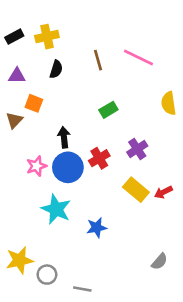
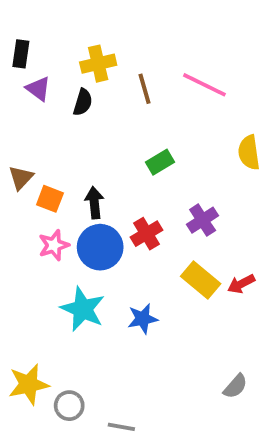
black rectangle: (14, 37) -> (21, 54), turned -54
yellow cross: (47, 37) -> (98, 64), moved
purple triangle: (17, 76) -> (38, 89), moved, turned 36
orange square: (34, 103) -> (50, 199), moved
blue star: (97, 228) -> (143, 319), moved

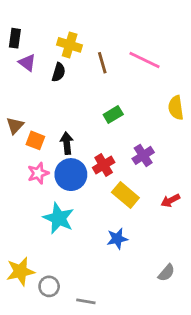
yellow cross: (98, 64) -> (70, 45), turned 30
yellow rectangle: (201, 280) -> (125, 195), moved
blue star: (143, 319) -> (117, 239), moved

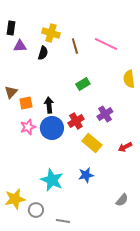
purple triangle: (27, 63) -> (20, 46), turned -40
orange square: (35, 140) -> (26, 103), turned -32
cyan star: (59, 218) -> (52, 180), moved

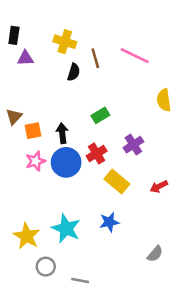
black semicircle: (43, 53) -> (74, 72), moved
green rectangle: (83, 84) -> (100, 115), moved
yellow star: (15, 199) -> (27, 236), moved, turned -30

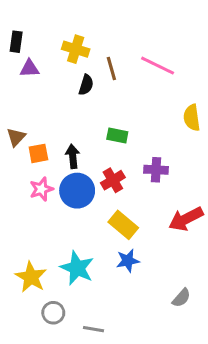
green rectangle: (100, 115) -> (117, 136), turned 42
purple cross: (133, 145) -> (156, 170), turned 36
yellow rectangle: (117, 181) -> (123, 225), moved
red arrow: (159, 187) -> (186, 219), size x1.6

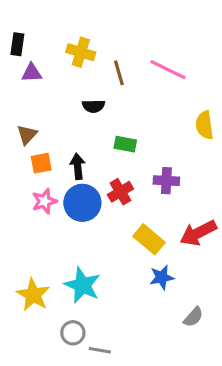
black semicircle: (86, 85) -> (93, 106), moved, turned 72
brown triangle: (16, 137) -> (27, 135), moved
yellow rectangle: (123, 225) -> (149, 239), moved
blue star: (128, 261) -> (162, 277), moved
gray circle: (53, 313) -> (73, 333), moved

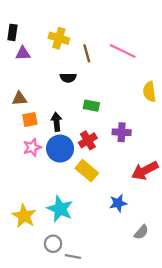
brown triangle: (27, 135) -> (19, 99), turned 42
yellow rectangle: (149, 239) -> (87, 171), moved

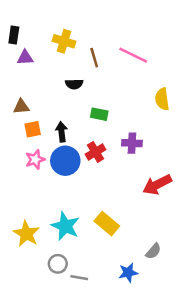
yellow rectangle: (87, 171) -> (107, 224), moved
blue star: (118, 203) -> (128, 273), moved

